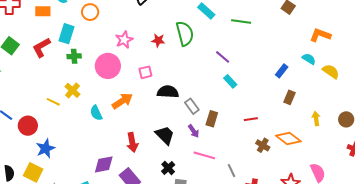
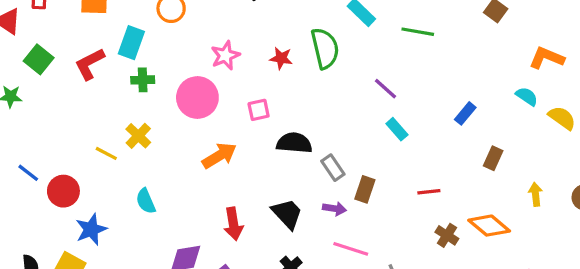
blue rectangle: (282, 71) -> (465, 113), moved
cyan semicircle: (96, 113) -> (146, 201), moved
purple arrow: (194, 131) -> (334, 209), turned -48

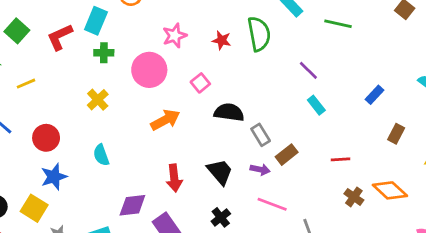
pink square: (259, 110) -> (200, 83), turned -30
yellow line: (106, 153) -> (26, 84), moved, turned -54
brown rectangle: (365, 189) -> (287, 155), turned 30
red circle: (63, 191) -> (46, 138), moved

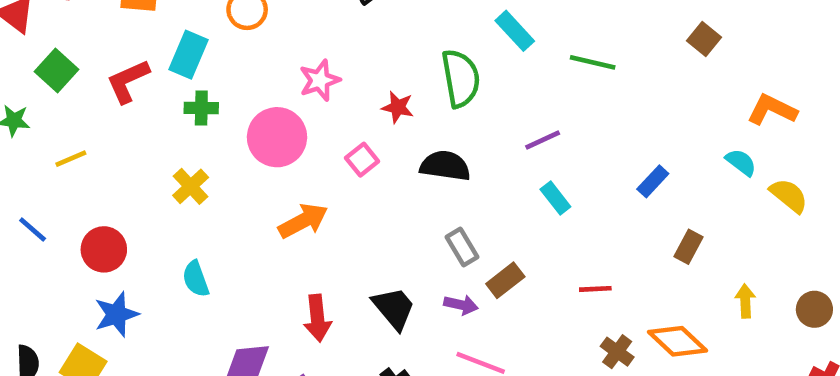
red star: (222, 40) -> (398, 107), moved
purple line: (308, 70) -> (543, 140), turned -70
black semicircle: (229, 112) -> (445, 166), moved

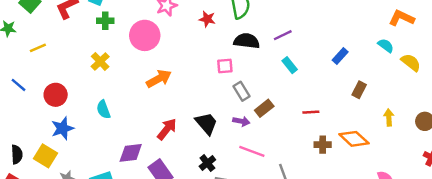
pink square: (362, 160) -> (225, 66), moved, turned 35
black semicircle: (445, 166) -> (247, 41), moved
red arrow: (317, 318) -> (167, 129), turned -135
brown cross: (617, 352) -> (323, 145), turned -35

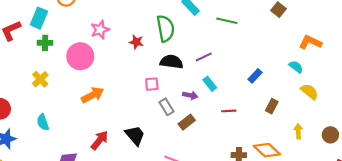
yellow semicircle: (411, 62) -> (310, 92), moved
red line: (311, 112) -> (229, 111), moved
purple arrow: (241, 121) -> (190, 95), moved

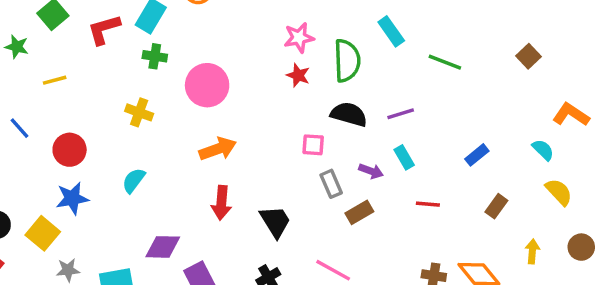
pink star: (100, 30) -> (299, 38), moved
yellow cross: (40, 79) -> (139, 112), turned -35
cyan semicircle: (43, 122) -> (134, 180), turned 49
brown circle: (330, 135) -> (581, 247), moved
red arrow: (100, 140) -> (221, 203), moved, turned 138

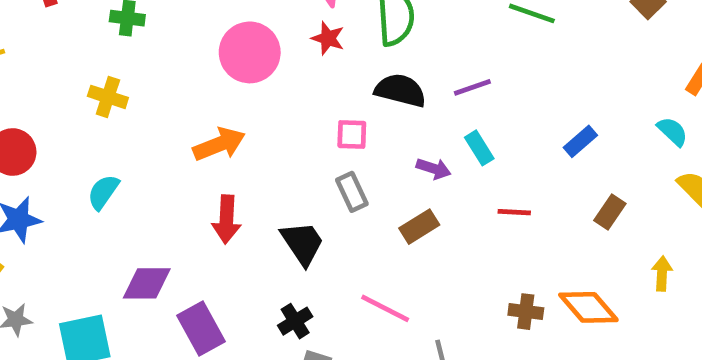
pink circle: (207, 85) -> (250, 52), moved
gray rectangle: (331, 184) -> (352, 192), moved

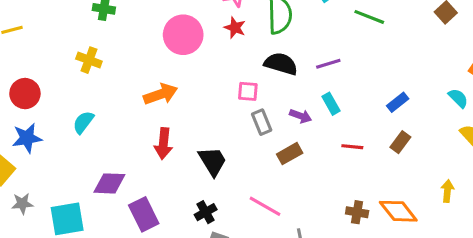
gray rectangle: (352, 192) -> (262, 122), moved
brown rectangle: (610, 212) -> (400, 142), moved

